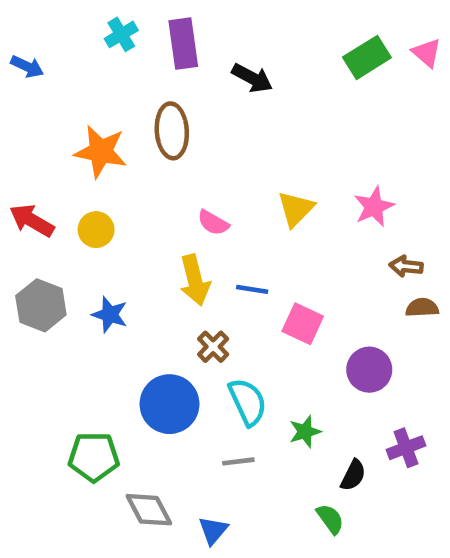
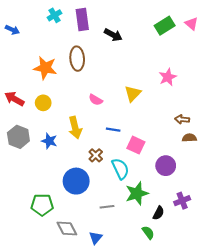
pink star: (374, 207) -> (168, 77), moved
yellow arrow: (195, 280) -> (75, 128), moved
cyan semicircle: (248, 402) -> (120, 169), moved
green star: (305, 432) -> (137, 193), size x1.6

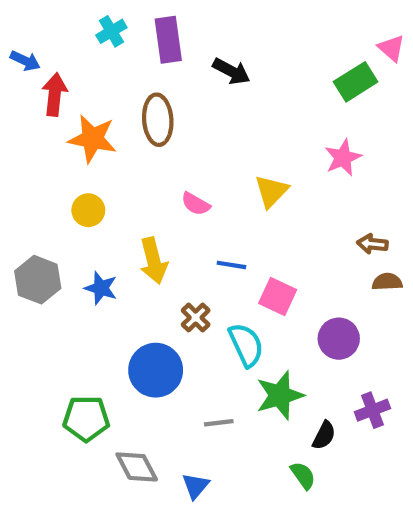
green rectangle: (165, 26) -> (356, 82), moved
red arrow: (14, 99) -> (55, 94), moved, turned 66

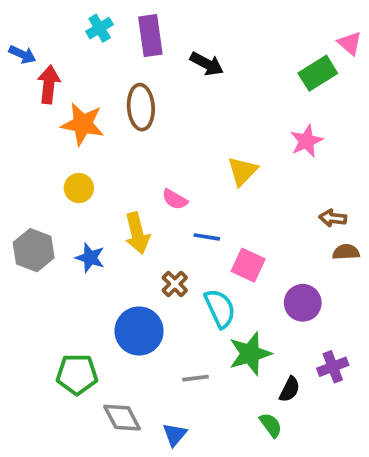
pink semicircle: (196, 204) -> (175, 199), moved

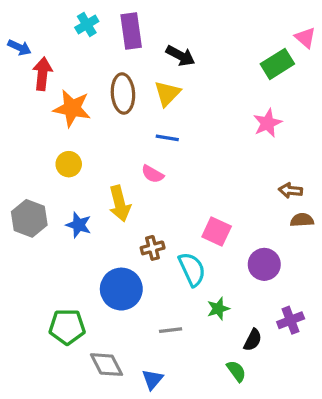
yellow triangle: (243, 171) -> (167, 93), moved
blue line: (207, 237) -> (167, 138), moved
brown cross: (175, 284) -> (153, 248), turned 30
green star: (250, 354) -> (218, 309), size x0.6

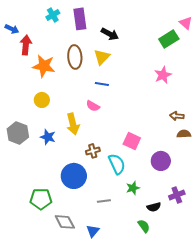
black semicircle: (253, 340) -> (154, 207), turned 48

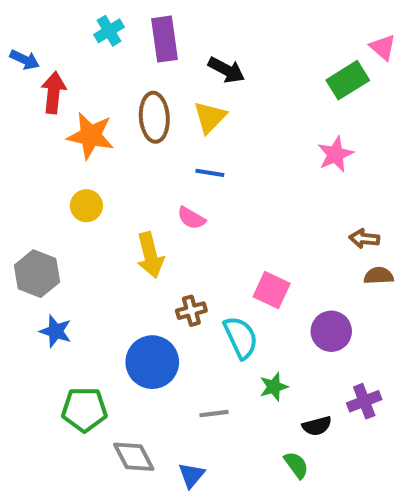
blue star: (48, 137) -> (56, 331), moved

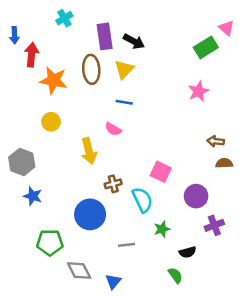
purple rectangle: (165, 39) -> (105, 36), moved
blue arrow: (25, 60) -> (14, 35), turned 63
purple cross: (364, 401) -> (214, 225), moved

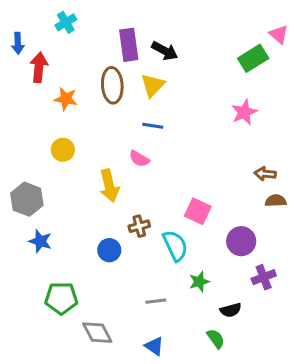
cyan cross: (64, 18) -> (66, 22), moved
orange star: (53, 80) -> (66, 99), size x0.7
blue circle: (90, 214) -> (109, 250), moved, size x0.6
blue triangle: (113, 281) -> (154, 346), moved, turned -35

